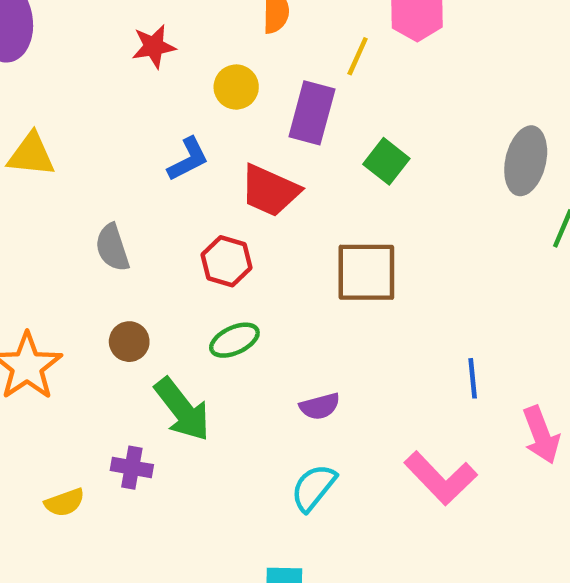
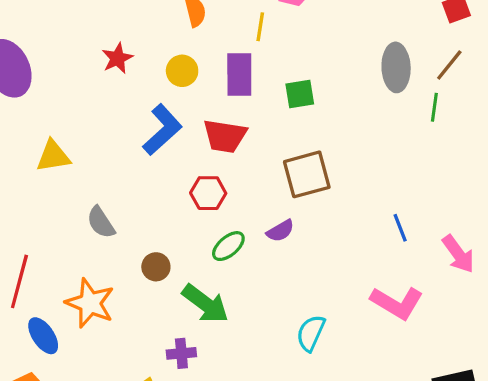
blue L-shape: (188, 159) -> (162, 130), size x1.5
green square: (386, 161) -> (300, 94), turned -32
gray semicircle: (112, 248) -> (101, 222), moved
purple semicircle: (320, 406) -> (280, 231), moved

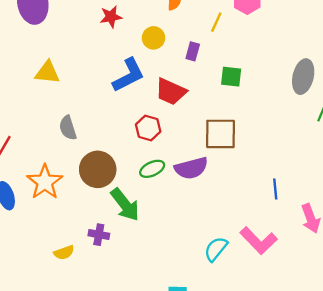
purple rectangle: (239, 74) -> (193, 51), size x0.6
purple semicircle: (280, 231) -> (191, 168), size x1.6
brown circle: (156, 267) -> (98, 169), size x1.8
cyan semicircle: (311, 333) -> (216, 249), moved

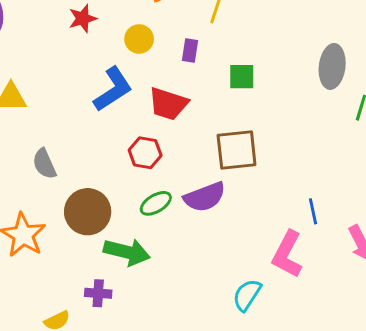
green arrow: (125, 205) -> (127, 252), turned -32
pink L-shape: (259, 241) -> (287, 254), moved, turned 78

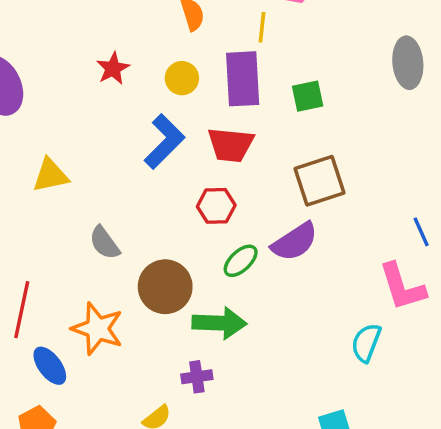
purple rectangle: (190, 50) -> (243, 79), size x2.0
pink L-shape: (287, 254) -> (402, 287), turned -33

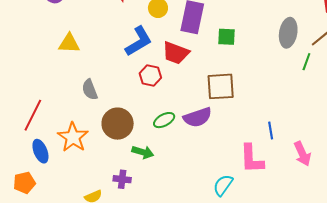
red hexagon: (216, 206) -> (150, 76), moved
green arrow: (219, 323) -> (143, 152), size x0.7

